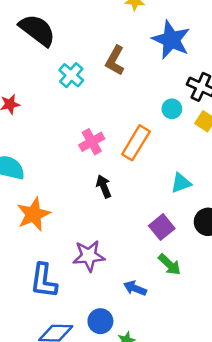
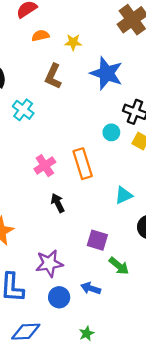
brown L-shape: (115, 60) -> (53, 76), moved
orange rectangle: (136, 143) -> (83, 164), turned -44
purple square: (162, 227) -> (97, 240), moved, turned -30
blue circle: (100, 321) -> (59, 297), moved

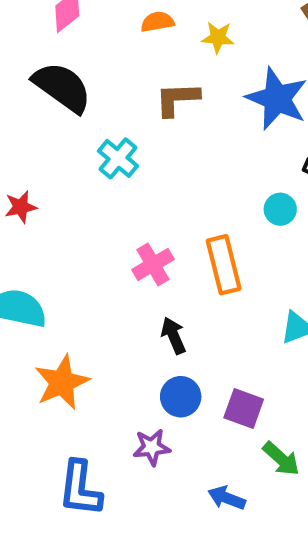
brown L-shape: (53, 76) -> (177, 99), turned 60
purple star: (49, 263) -> (152, 447), size x0.7
blue circle: (59, 297) -> (181, 397), moved

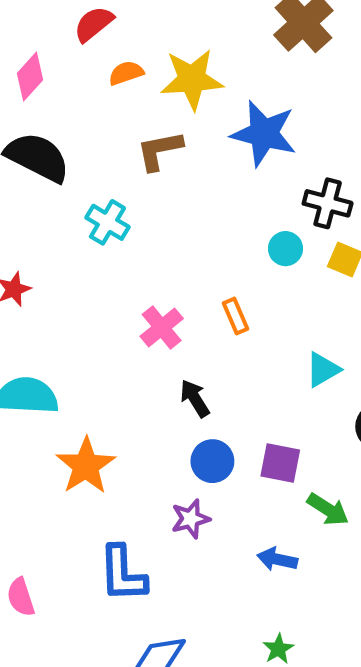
yellow star: (218, 37) -> (192, 79), size x1.8
orange rectangle: (224, 265) -> (236, 316), size x0.6

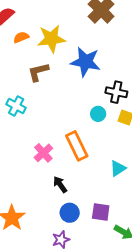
orange rectangle: (236, 316) -> (77, 146), size x1.8

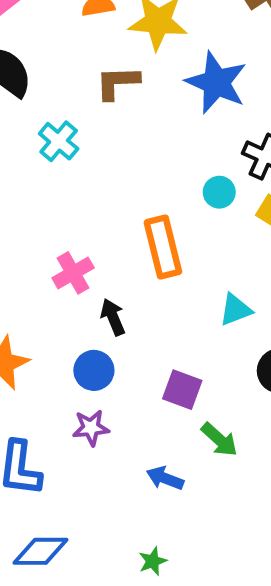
pink cross: (43, 153) -> (73, 273), moved
blue circle: (70, 213) -> (94, 370), moved

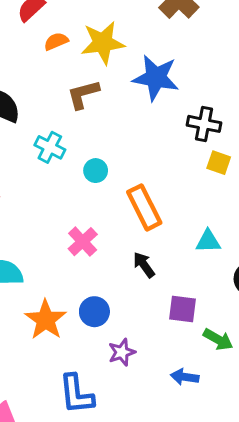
cyan circle: (219, 192) -> (96, 171), moved
cyan triangle: (236, 310) -> (208, 241), turned 32
black arrow: (113, 317) -> (144, 265), moved
blue circle: (94, 370) -> (94, 312), moved

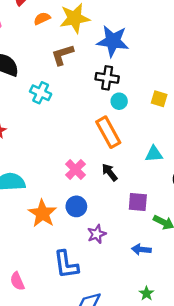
black cross: (204, 124) -> (107, 78), moved
cyan circle: (96, 171) -> (119, 101), moved
pink cross: (83, 242) -> (75, 169), moved

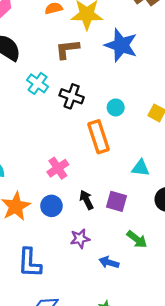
black cross: (107, 78) -> (72, 96), moved
black arrow: (110, 172) -> (86, 200), moved
purple square: (138, 202) -> (116, 201), moved
purple star: (97, 234) -> (80, 239), moved

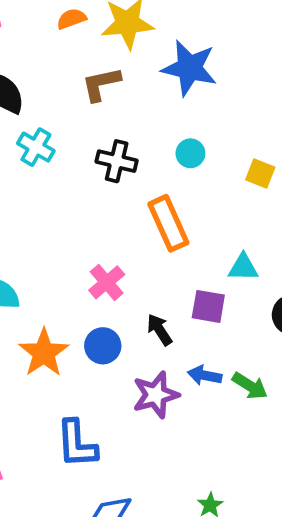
cyan cross: (38, 83) -> (36, 147), moved
cyan circle: (116, 107) -> (190, 153), moved
purple square: (116, 201) -> (208, 306), moved
purple star: (80, 239) -> (156, 395), size x1.4
blue arrow: (109, 262) -> (205, 375), moved

